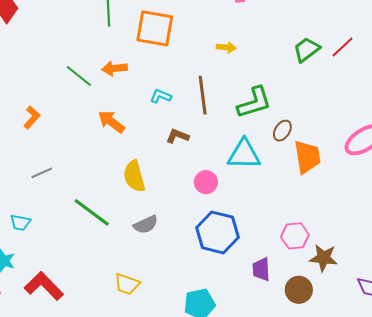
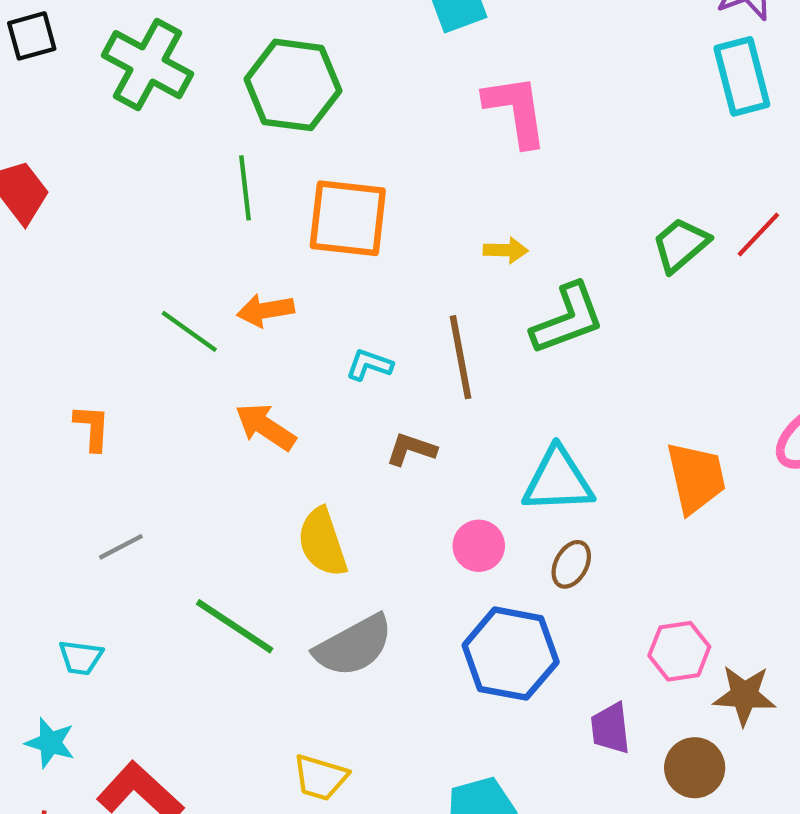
green L-shape: (254, 102) -> (567, 319), moved
orange L-shape: (32, 117) -> (92, 428), turned -35
brown ellipse: (282, 131) -> (571, 564), moved
gray semicircle: (146, 225) -> (354, 646), size x1.5

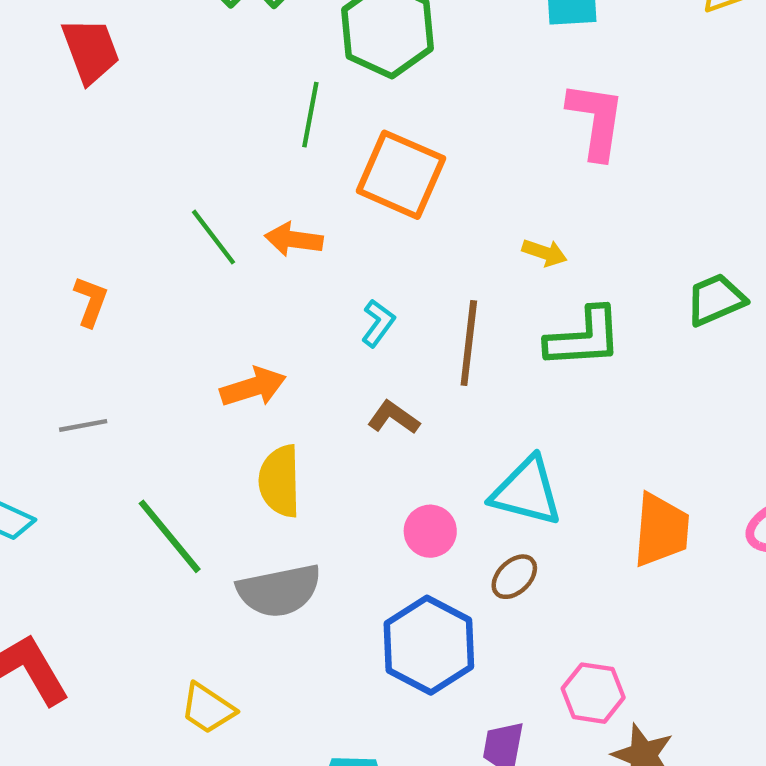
cyan L-shape: (369, 365) -> (378, 323), turned 90
orange arrow: (265, 427) -> (253, 387), moved, turned 112

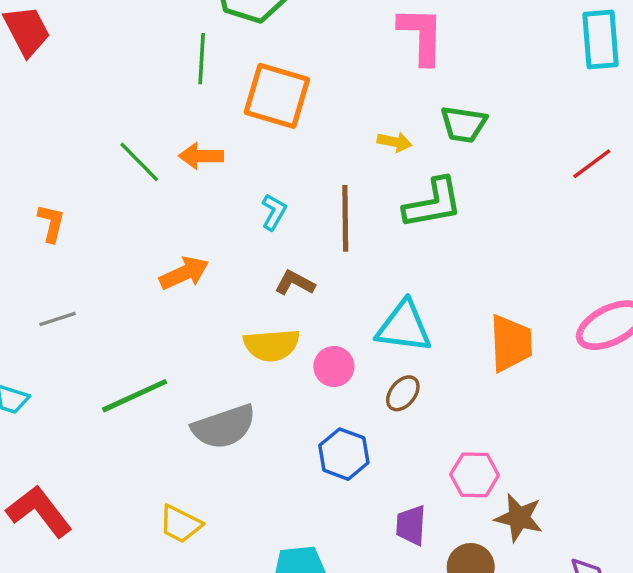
green trapezoid: (716, 300) -> (464, 124), moved, turned -141
yellow semicircle: (280, 481) -> (272, 345), moved, turned -86
green line: (170, 536) -> (135, 396), turned -68
blue hexagon: (429, 645) -> (344, 454), size x0.7

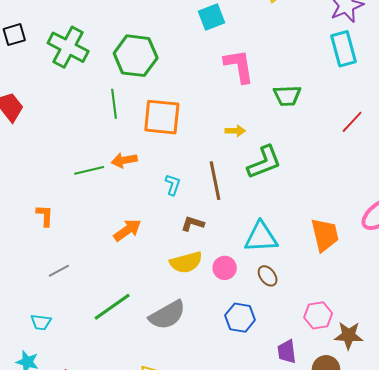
green trapezoid: (464, 124) -> (287, 96), moved
green line: (139, 162) -> (89, 170), turned -48
brown ellipse: (403, 393) -> (268, 276), turned -65

